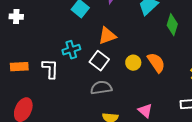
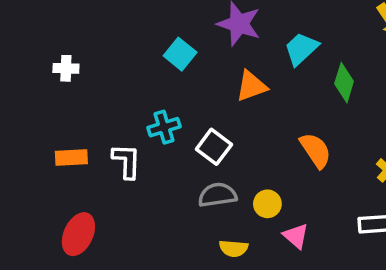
orange triangle: (107, 36) -> (251, 86), moved
yellow circle: (133, 63) -> (267, 204), moved

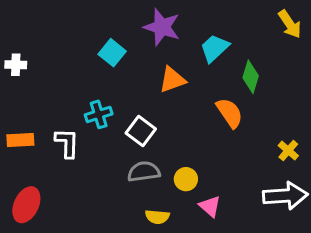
orange semicircle: (316, 150) -> (230, 113), moved

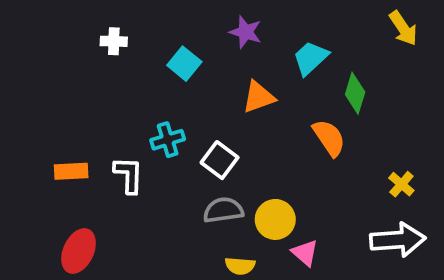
purple star: (162, 27) -> (246, 32), size x0.7
white cross: (16, 65) -> (114, 41), moved
yellow circle: (186, 179) -> (275, 219), size x1.4

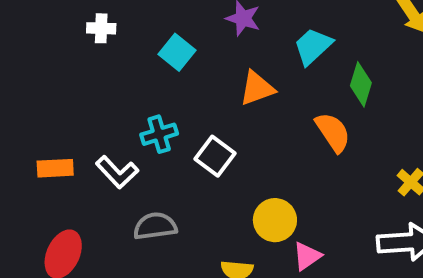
white L-shape: (129, 175) -> (117, 172), turned 135
gray semicircle: (223, 210) -> (155, 226), moved
pink triangle: (305, 253) -> (307, 256), turned 44

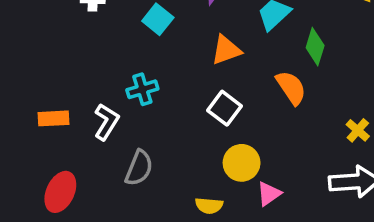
white square: (215, 156) -> (224, 108), moved
white L-shape: (117, 172) -> (106, 122), turned -105
gray semicircle: (155, 226) -> (139, 168), turned 120

